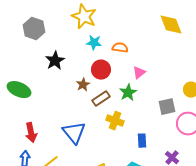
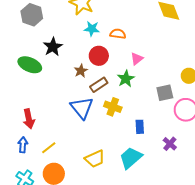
green ellipse: (19, 90) -> (30, 65), moved
blue triangle: (74, 133) -> (82, 108), moved

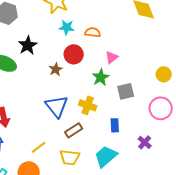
brown rectangle: (99, 85) -> (74, 130), moved
gray square: (165, 93) -> (126, 91), moved
yellow line: (49, 148) -> (39, 147), moved
yellow trapezoid: (95, 159) -> (70, 157), turned 30

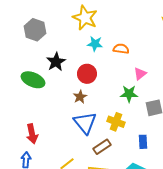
red circle: (74, 54) -> (87, 74), moved
brown star: (56, 69) -> (80, 97), moved
green star: (101, 77) -> (129, 94), turned 30

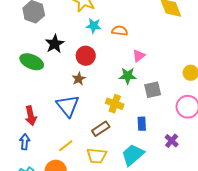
blue triangle: (85, 123) -> (68, 106), moved

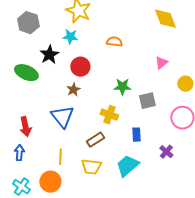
cyan star: (94, 26) -> (70, 37), moved
pink triangle: (139, 56) -> (161, 63), moved
yellow line: (66, 146) -> (60, 157), turned -49

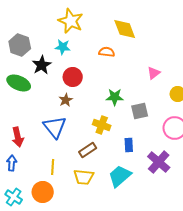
yellow diamond: (165, 19) -> (125, 29), moved
gray hexagon: (28, 23) -> (20, 45), moved
purple cross: (166, 152) -> (159, 162), size x1.6

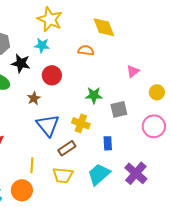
black star: (42, 65) -> (21, 63), turned -30
brown star: (66, 100) -> (34, 98), moved
blue triangle: (55, 127) -> (48, 125), moved
purple cross: (159, 162) -> (136, 173), moved

